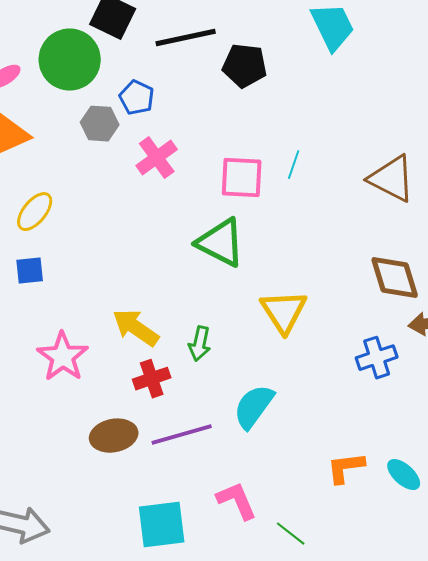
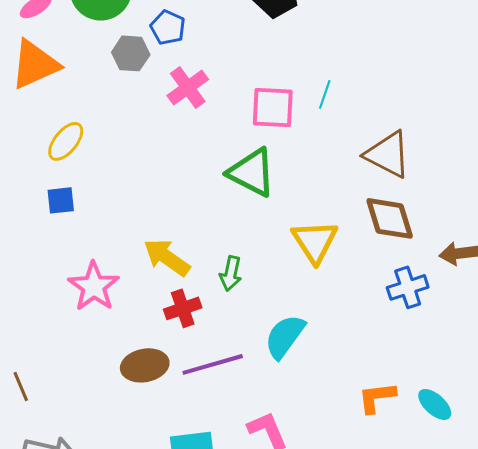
brown triangle: (392, 179) -> (388, 154), moved
brown diamond: (395, 278) -> (390, 218), moved

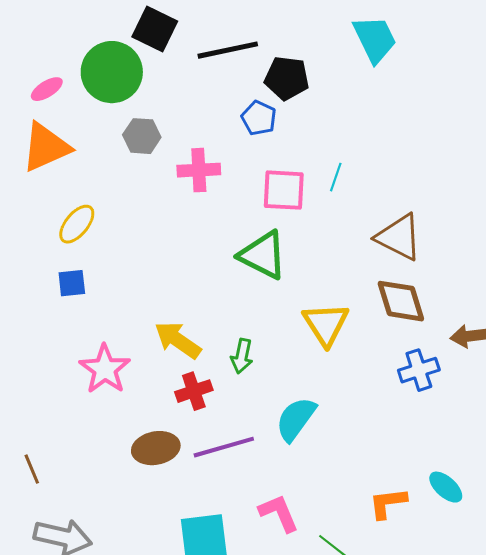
blue pentagon: (168, 27) -> (259, 118), moved
pink cross: (188, 87) -> (199, 170), turned 33
orange L-shape: (377, 397) -> (388, 503), moved

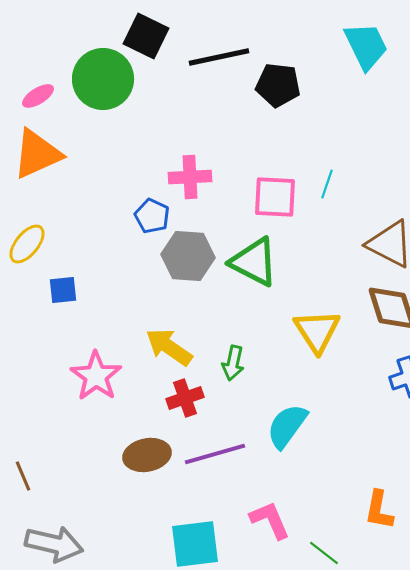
blue pentagon: (259, 118) -> (152, 216), moved
gray hexagon: (142, 136) -> (188, 256), moved, size x1.4
yellow ellipse: (77, 224) -> (27, 244), moved
orange L-shape: (388, 503) -> (379, 510), turned -72

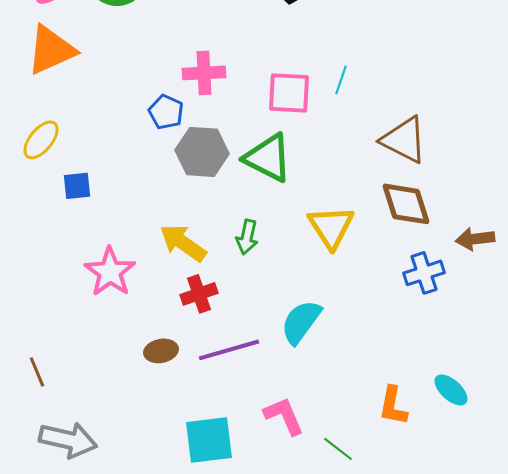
green arrow: (233, 363) -> (247, 237), moved
brown ellipse: (147, 455) -> (161, 351), size x0.7

